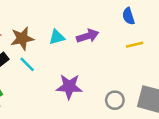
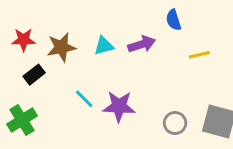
blue semicircle: (128, 16) -> (174, 20), moved
cyan line: (27, 64) -> (84, 99), moved

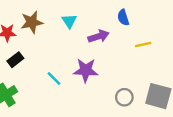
cyan triangle: (104, 46) -> (69, 21), moved, turned -49
brown star: (61, 47) -> (32, 22), moved
purple star: (119, 106) -> (86, 70), moved

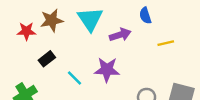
cyan triangle: (69, 21) -> (90, 19), size x1.6
black rectangle: (15, 60) -> (47, 59), moved

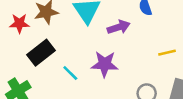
yellow line: (166, 43) -> (167, 53), moved
black rectangle: (47, 59) -> (41, 53), size x1.5

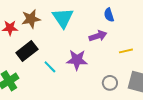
purple arrow: (119, 27) -> (98, 36), moved

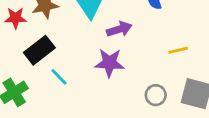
purple arrow: (98, 36) -> (119, 29), moved
cyan line: (50, 67) -> (59, 77), moved

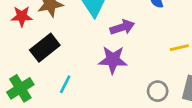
cyan line: (59, 77) -> (65, 84), moved, turned 72

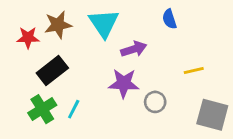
green cross: (20, 88) -> (42, 109), moved
gray circle: (158, 91) -> (155, 102), moved

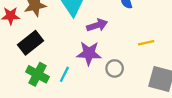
green cross: (42, 109) -> (37, 74), moved, turned -30
cyan line: (74, 109) -> (64, 74), moved

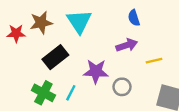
purple arrow: (97, 25) -> (127, 45), moved
black rectangle: (30, 43) -> (55, 57), moved

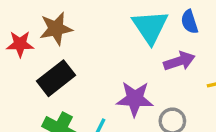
cyan triangle: (79, 21) -> (150, 27), moved
black rectangle: (55, 57) -> (56, 78), moved

